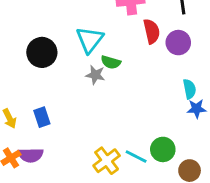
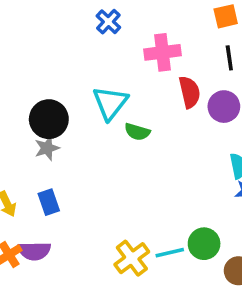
gray star: (95, 75) -> (47, 148), moved, turned -30
cyan line: (136, 156) -> (170, 253), turned -40

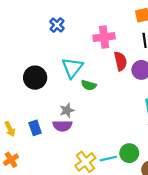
blue cross: (108, 22) -> (57, 25), moved
gray star: (47, 148) -> (67, 110), moved
purple semicircle: (34, 251) -> (62, 126), moved

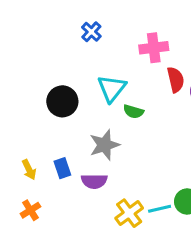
gray star: (67, 110) -> (104, 145), size x1.5
purple semicircle: (62, 126) -> (94, 181), moved

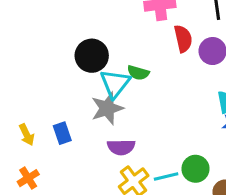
cyan triangle: (112, 88) -> (115, 84), moved
black circle: (62, 101) -> (92, 56), moved
purple semicircle: (94, 181) -> (121, 147), moved

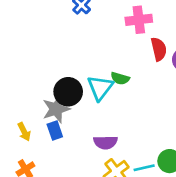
black circle: (92, 56) -> (68, 92), moved
gray star: (107, 108) -> (56, 109), moved

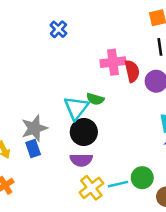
pink cross: (139, 20) -> (113, 62), moved
black circle: (68, 92) -> (84, 132), moved

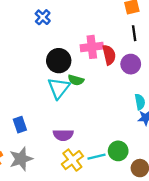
gray star: (34, 128) -> (21, 159), moved
black circle: (84, 132) -> (59, 61), moved

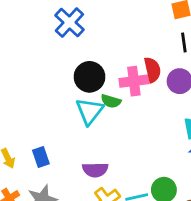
blue cross: (43, 17) -> (69, 22), size x1.5
pink cross: (92, 47) -> (134, 81), moved

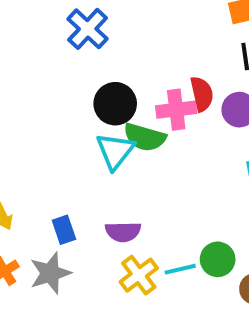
green semicircle: (111, 101) -> (145, 137), size x1.5
blue rectangle: (41, 157) -> (64, 230), moved

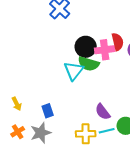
black circle: (115, 104) -> (86, 47), moved
purple semicircle: (123, 232) -> (103, 112), moved, turned 54
yellow cross: (139, 275) -> (86, 134), turned 36

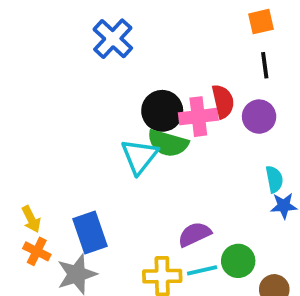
blue rectangle: (48, 111) -> (90, 232), size x1.5
purple semicircle: (103, 112) -> (194, 234), turned 102
orange cross: (18, 132) -> (37, 251), moved, turned -32

